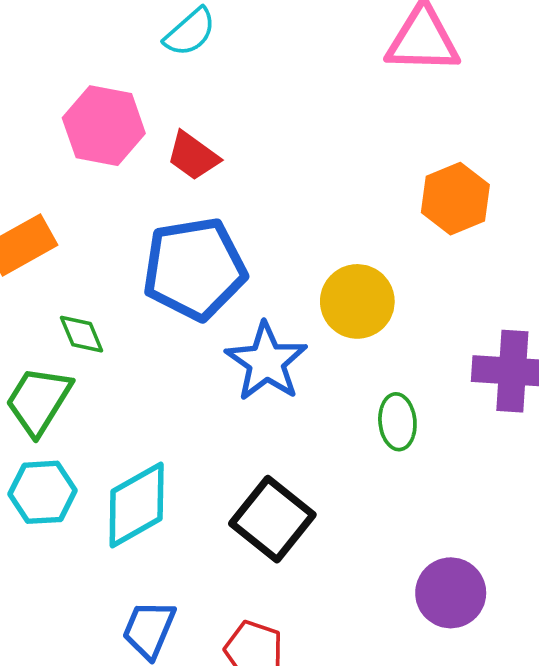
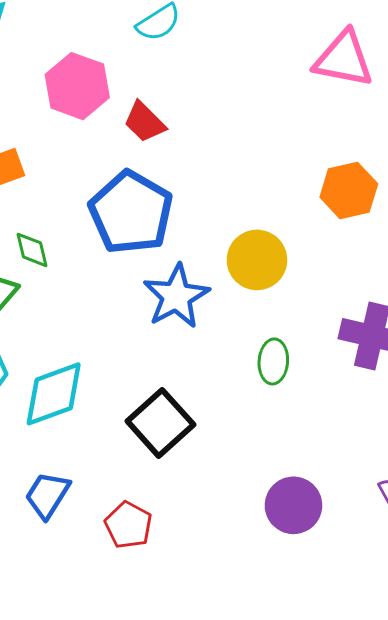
blue pentagon: (194, 269) -> (131, 212), turned 30

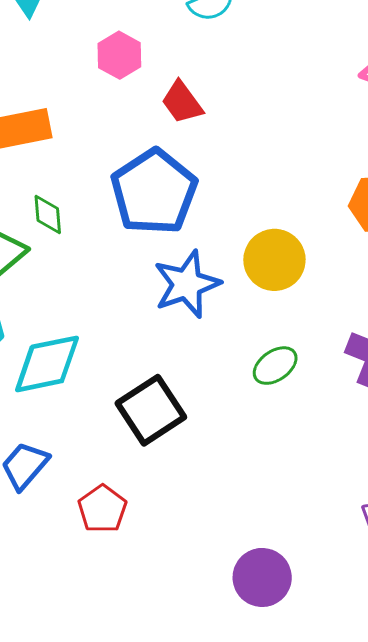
pink hexagon: (77, 86) -> (119, 55), size x0.7
green ellipse: (273, 361) -> (275, 366), turned 42
purple circle: (293, 505) -> (262, 577), moved

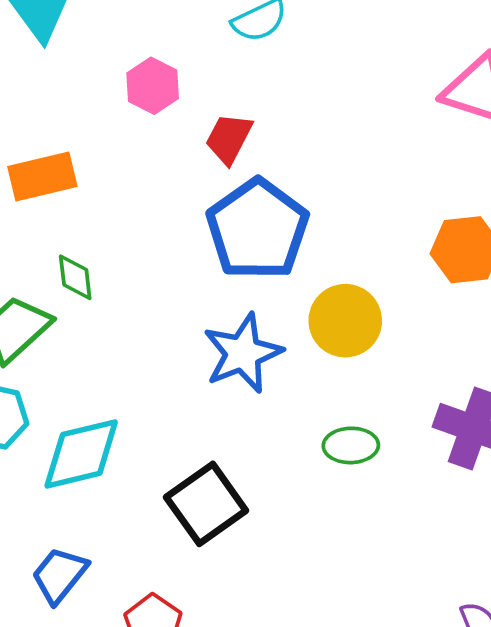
red trapezoid: (182, 102) -> (229, 138), turned 66
blue pentagon: (154, 192) -> (257, 229), moved
green ellipse: (275, 366) -> (351, 445), turned 36

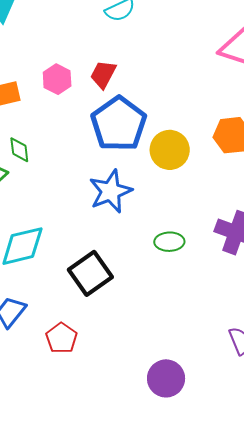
pink hexagon: (153, 86) -> (57, 79), moved
yellow circle: (345, 321) -> (170, 150), moved

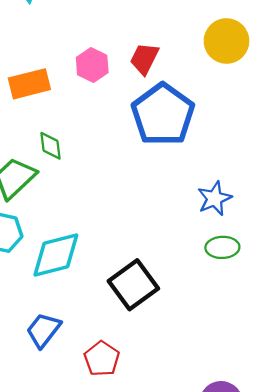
yellow circle: (170, 150) -> (226, 41), moved
blue star: (111, 191) -> (215, 198), moved, size x0.7

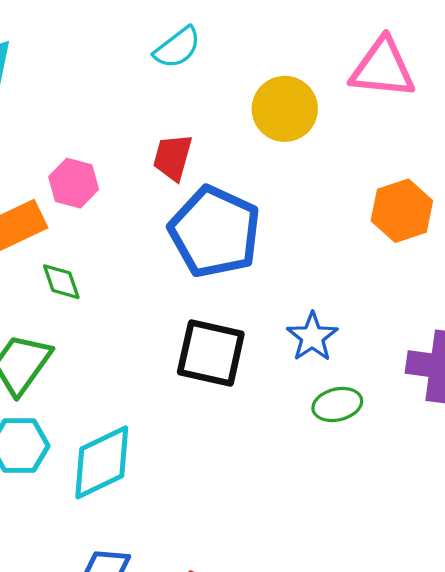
pink hexagon: (92, 65) -> (74, 183), moved
green diamond: (51, 146) -> (61, 282), moved
black square: (133, 285) -> (211, 353), moved, turned -30

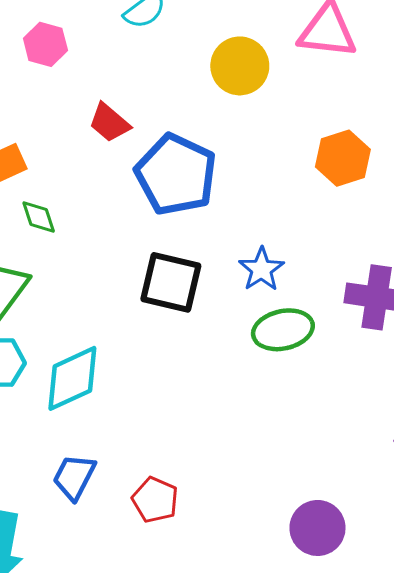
red trapezoid: (173, 157) -> (109, 123), moved, turned -66
pink hexagon: (74, 183) -> (45, 44), moved
green ellipse: (337, 404) -> (283, 330), size x1.4

